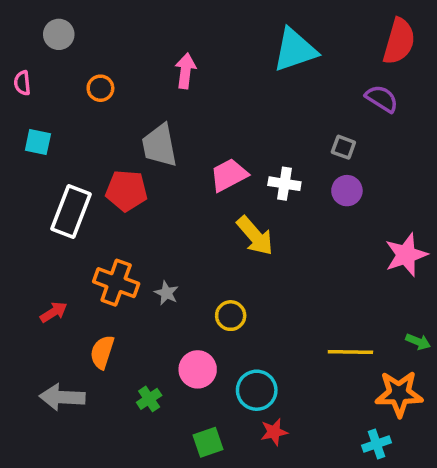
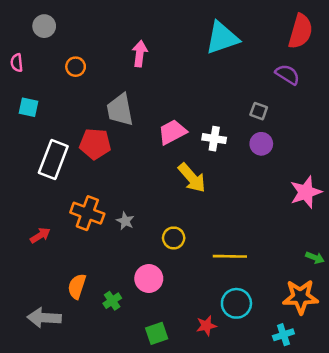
orange semicircle: (102, 352) -> (77, 286), moved
yellow line: (350, 352) -> (230, 256), moved
cyan circle: (257, 390) -> (236, 303), moved
gray arrow: (62, 397) -> (44, 318), moved

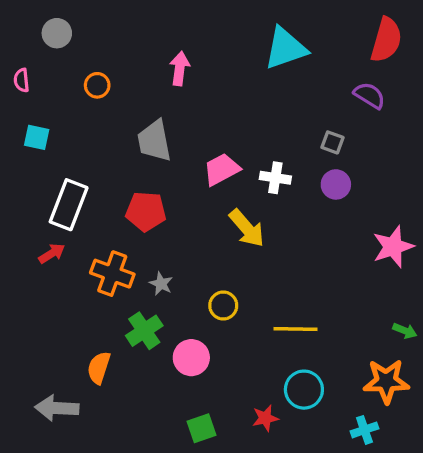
red pentagon: (95, 144) -> (146, 211), moved
red arrow: (40, 235) -> (52, 253), moved
green cross: (112, 301) -> (144, 331), moved, size x1.5

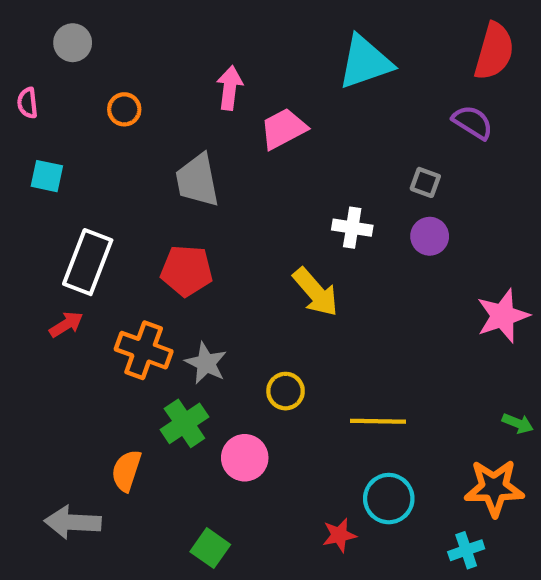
pink trapezoid: (222, 169) -> (283, 129), moved
gray star: (161, 284) -> (206, 363), size x1.4
green square: (201, 428) -> (210, 548), moved, turned -36

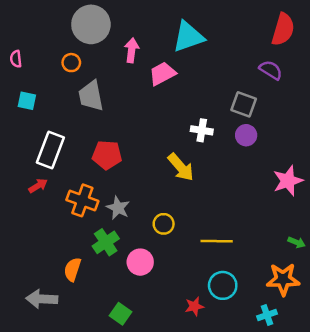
gray circle: (73, 43) -> (91, 24), moved, size x1.8
cyan triangle: (365, 62) -> (188, 37), moved
gray trapezoid: (197, 180) -> (91, 96), moved
gray square: (425, 182) -> (244, 104), size x1.5

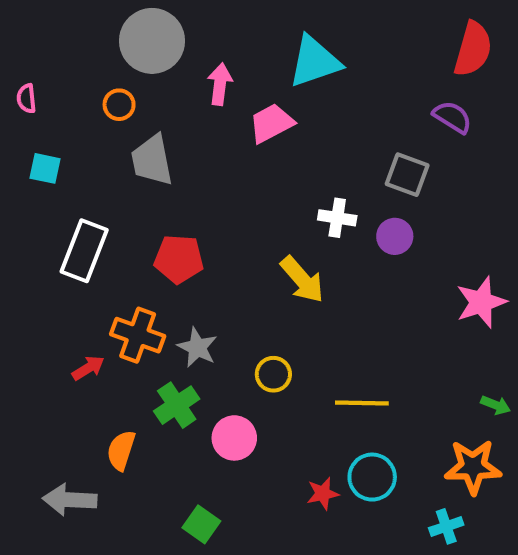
purple circle: (246, 135) -> (395, 236), moved
red arrow: (38, 186) -> (88, 368), moved
red star: (194, 306) -> (323, 494), moved

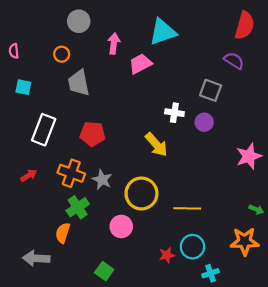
gray circle: (152, 41) -> (79, 21), size x0.7
red arrow: (88, 368) -> (29, 175), moved
yellow circle: (273, 374) -> (141, 193), size x1.8
green cross: (177, 405) -> (78, 207), moved
cyan cross: (446, 526) -> (211, 273), moved

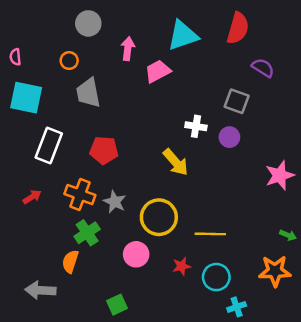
red semicircle: (245, 25) -> (238, 28), moved
cyan square: (23, 87) -> (26, 98), size x1.8
red star: (167, 255) -> (182, 266), moved
green square: (104, 271) -> (117, 305), turned 30

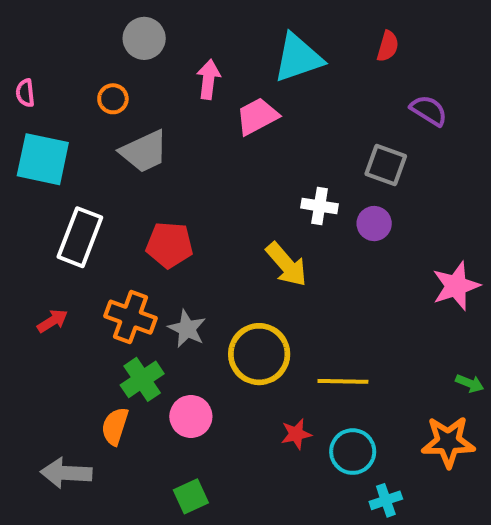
red semicircle: (238, 28) -> (388, 46), size x0.6
gray trapezoid: (88, 93) -> (144, 151), turned -104
pink circle: (136, 254) -> (191, 416), moved

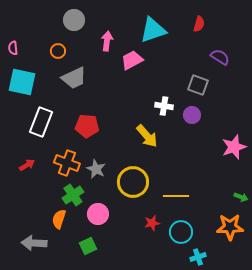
green square: (191, 496) -> (88, 246), moved

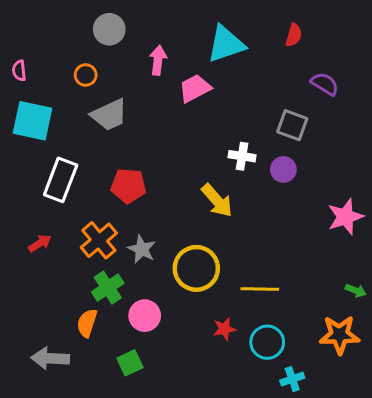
orange cross: (67, 163) -> (99, 240), turned 30

